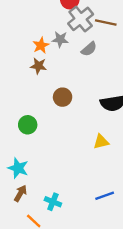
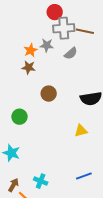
gray cross: (81, 19) -> (64, 28), turned 35
brown arrow: (20, 193) -> (13, 185), moved

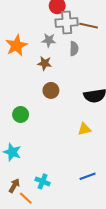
orange star: (31, 50) -> (16, 45), moved, size x1.5
gray semicircle: (71, 53) -> (74, 49), turned -48
brown star: (29, 67) -> (45, 63), moved

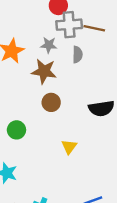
brown star: (45, 63) -> (44, 71), size x1.5
yellow triangle: (84, 129) -> (69, 147), moved, turned -40

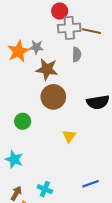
gray star: (49, 45) -> (36, 47), moved
brown circle: (51, 102) -> (53, 97), size x1.5

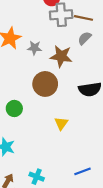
gray star: (36, 47) -> (35, 48), moved
gray semicircle: (77, 54) -> (85, 38), moved, turned -136
brown star: (47, 69) -> (61, 56), moved

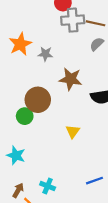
brown star: (61, 56) -> (71, 79), moved
brown circle: (45, 84) -> (38, 100), moved

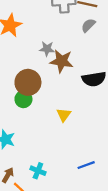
gray star: (45, 54) -> (47, 49), moved
green circle: (25, 116) -> (23, 99), moved

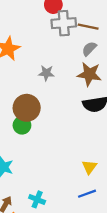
brown star: (61, 61) -> (89, 74), moved
yellow triangle: (64, 115) -> (89, 167), moved

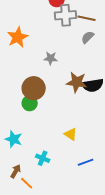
brown star: (89, 74) -> (77, 82), moved
yellow triangle: (89, 167) -> (71, 134), moved, turned -32
cyan cross: (37, 199) -> (43, 158), moved

